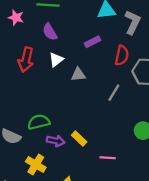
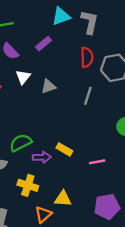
purple rectangle: (92, 42) -> (43, 44), moved

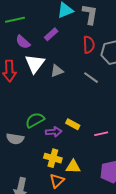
white triangle: (23, 77) -> (35, 64), size x1.5
gray line: (88, 96) -> (91, 78), turned -70
yellow cross: (28, 185) -> (53, 158), moved

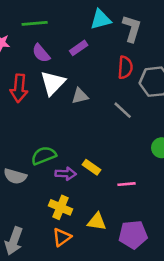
yellow triangle: (73, 167) -> (97, 222), moved

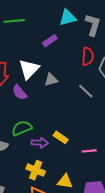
purple semicircle: (41, 53) -> (20, 92), moved

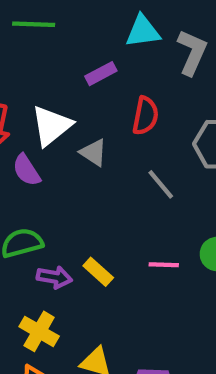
red semicircle: (88, 56) -> (145, 116), moved
gray triangle: (51, 80) -> (93, 152), turned 40
pink line: (89, 151) -> (164, 265), moved

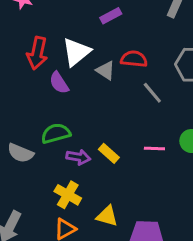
red semicircle: (145, 116) -> (134, 59), moved, turned -95

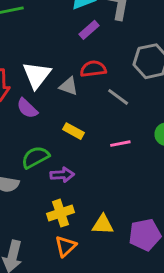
purple rectangle: (111, 16) -> (89, 30), moved
pink line: (154, 148) -> (120, 144), moved
yellow rectangle: (109, 153) -> (74, 131), moved
yellow cross: (68, 195) -> (60, 213), turned -35

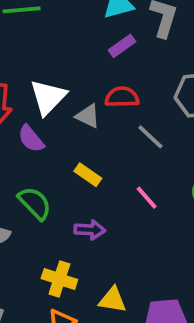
pink line: (120, 144) -> (147, 198), turned 54
green semicircle: (35, 157) -> (35, 203), turned 68
purple arrow: (62, 175) -> (90, 230), moved
yellow cross: (60, 213) -> (59, 279), turned 30

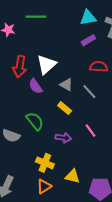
red semicircle: (122, 97) -> (99, 67), moved
gray triangle: (88, 116) -> (66, 85), moved
gray line: (150, 137) -> (89, 92), moved
pink line: (147, 198) -> (90, 131), moved

